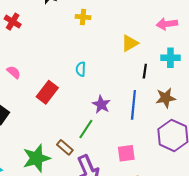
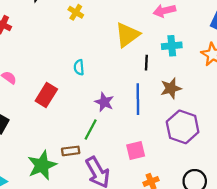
yellow cross: (83, 17) -> (76, 12), turned 32
yellow triangle: (130, 43) -> (127, 35), size x1.4
brown rectangle: (65, 147) -> (71, 151), turned -42

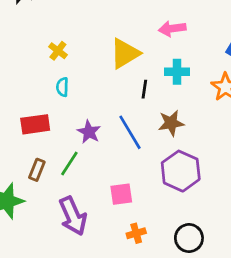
yellow cross: (76, 12) -> (58, 51), moved
red rectangle: (46, 95) -> (35, 124), moved, turned 45
blue line: (138, 99) -> (130, 132), turned -36
brown rectangle: (71, 151) -> (37, 170), moved, turned -66

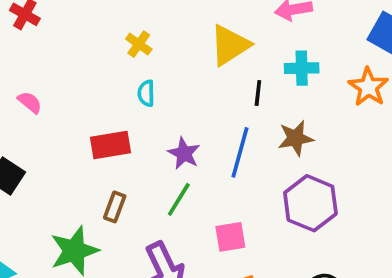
blue line: (130, 132) -> (240, 152), turned 48
green line: (69, 163) -> (179, 199), moved

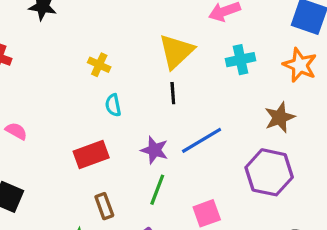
black line: (258, 93) -> (173, 93), moved
brown star: (296, 138) -> (280, 117), moved
blue line: (240, 152) -> (202, 140), turned 54
brown rectangle: (115, 207) -> (104, 206), turned -30

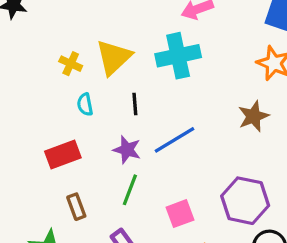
yellow triangle: (176, 51) -> (114, 57), moved
cyan cross: (241, 60) -> (178, 56), moved, size x1.5
black line: (173, 93) -> (135, 104), moved
purple hexagon: (269, 172) -> (245, 201), moved

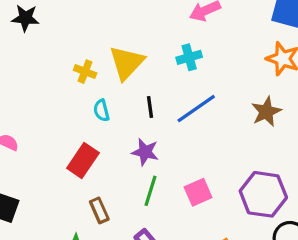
cyan cross: (178, 56) -> (189, 57), size x0.6
blue line: (175, 140) -> (196, 109), moved
red rectangle: (63, 154) -> (83, 160), turned -32
pink square: (180, 214) -> (198, 192), moved

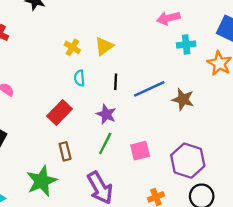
cyan cross: (189, 57) -> (186, 45), moved
yellow triangle: (127, 63) -> (104, 46), size x0.7
brown star: (266, 112) -> (183, 99), moved, turned 30

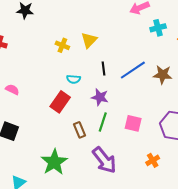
cyan semicircle: (79, 78) -> (74, 79), moved, turned -72
brown rectangle: (65, 151) -> (80, 130), moved
pink square: (140, 151) -> (133, 123), turned 36

